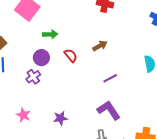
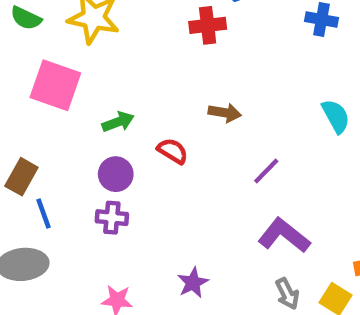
brown arrow: (100, 46) -> (225, 113), turned 56
purple cross: (33, 77) -> (112, 218), turned -32

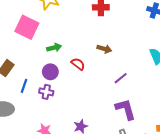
blue line: (44, 214) -> (24, 86), moved, turned 32
purple L-shape: (284, 236) -> (126, 109), turned 30

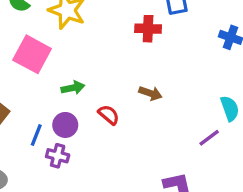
purple line: (121, 78) -> (209, 138), moved
blue line: (24, 86) -> (36, 135), moved

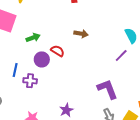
purple circle: (65, 125) -> (42, 59), moved

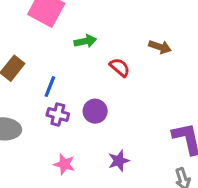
purple circle: (42, 59) -> (95, 111), moved
purple cross: (30, 81) -> (58, 114), moved

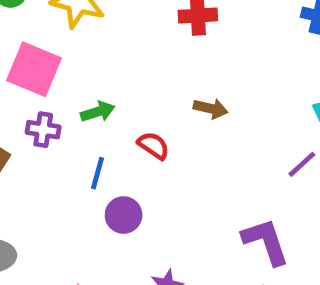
blue line: (50, 87) -> (98, 173), moved
purple cross: (58, 114) -> (43, 130), moved

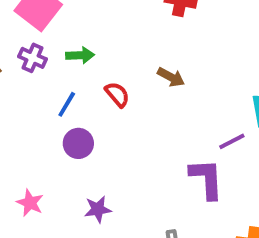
purple L-shape: (266, 242) -> (207, 179), moved

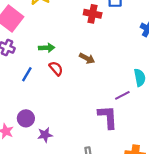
green arrow: (80, 55) -> (47, 48), moved
purple circle: (78, 143) -> (26, 118), moved

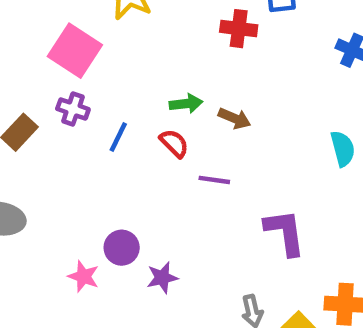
green arrow: (47, 48) -> (186, 104), moved
blue line: (27, 74) -> (118, 137), moved
purple line: (122, 95) -> (214, 180), moved, turned 40

